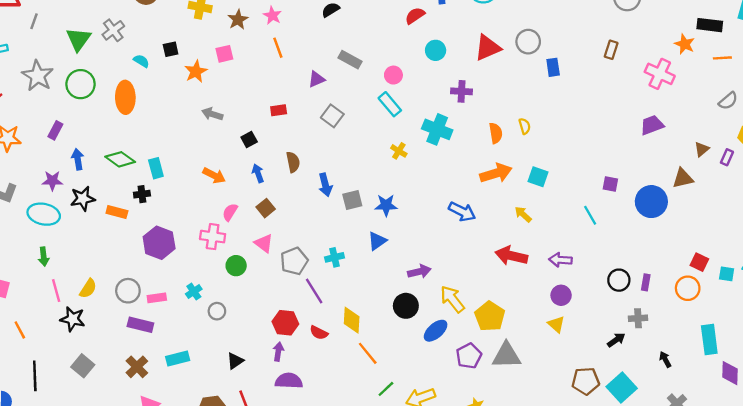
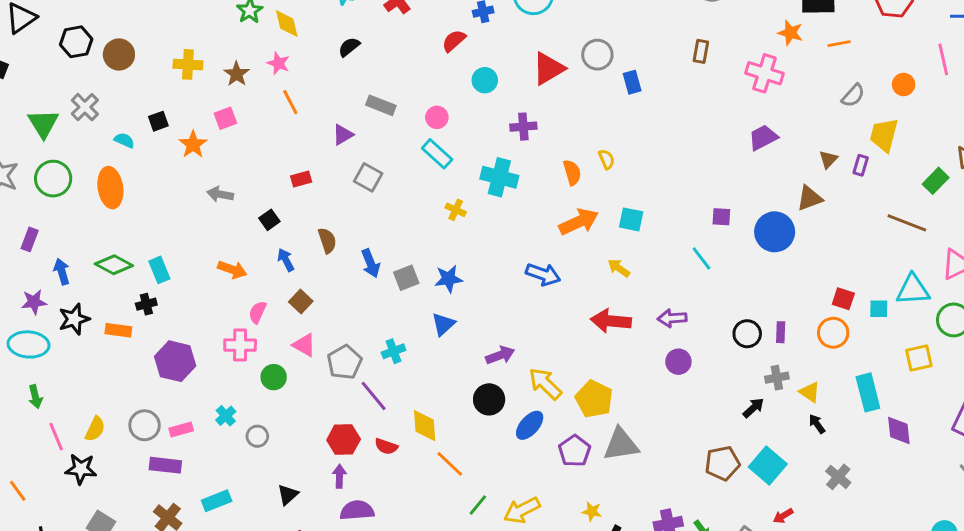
yellow triangle: (556, 324) -> (810, 392), moved

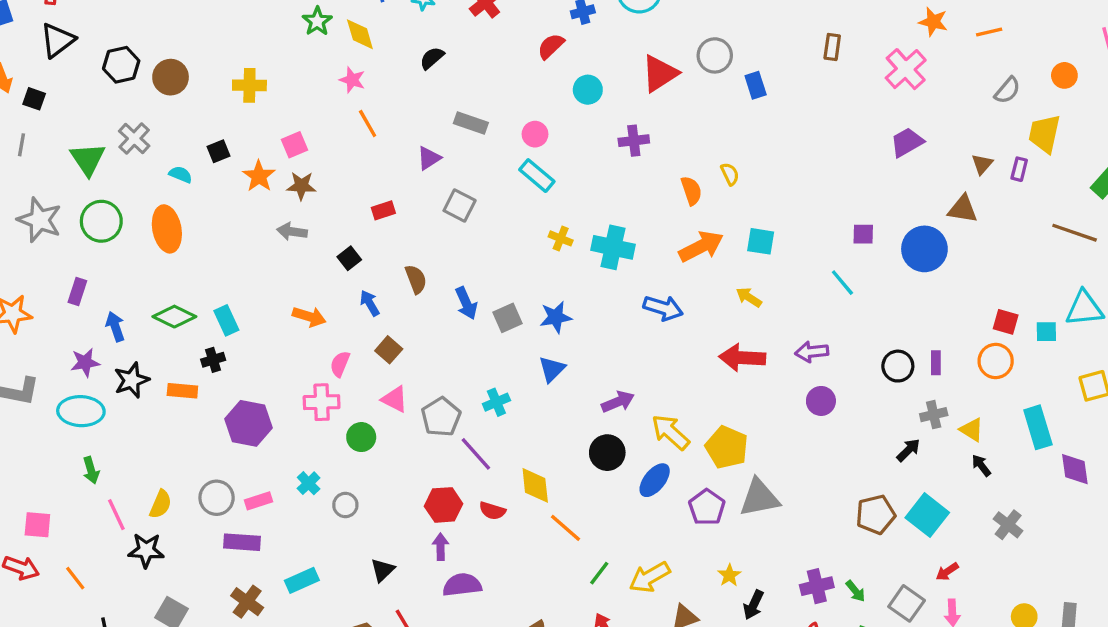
pink cross: (765, 73) -> (906, 69), turned 33
brown star: (237, 74) -> (301, 186), moved, turned -30
cyan cross: (499, 177) -> (613, 247), moved
brown triangle: (810, 198) -> (963, 209), turned 32
yellow star: (592, 511) -> (729, 575), turned 30

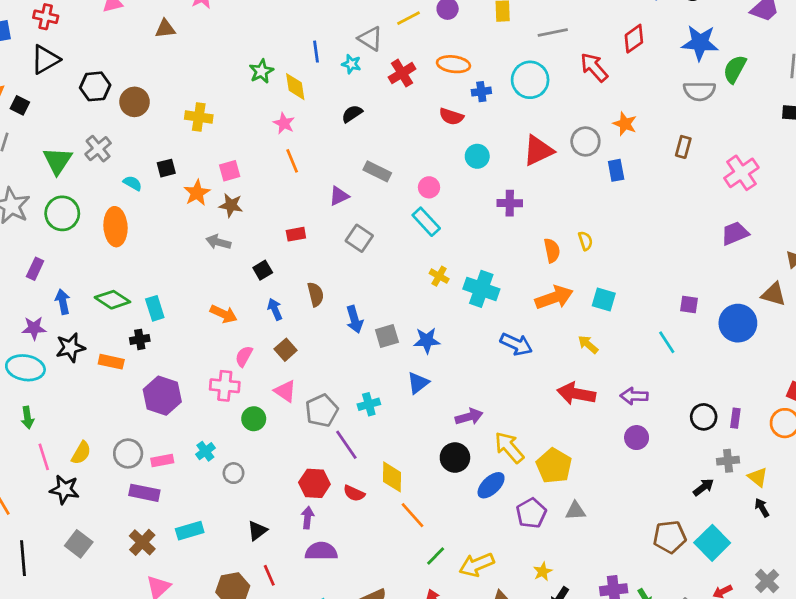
orange star: (933, 22) -> (625, 124), moved
red semicircle: (551, 46) -> (451, 117), turned -125
gray triangle: (759, 498) -> (576, 511), size x0.6
gray cross: (1008, 525) -> (767, 581), moved

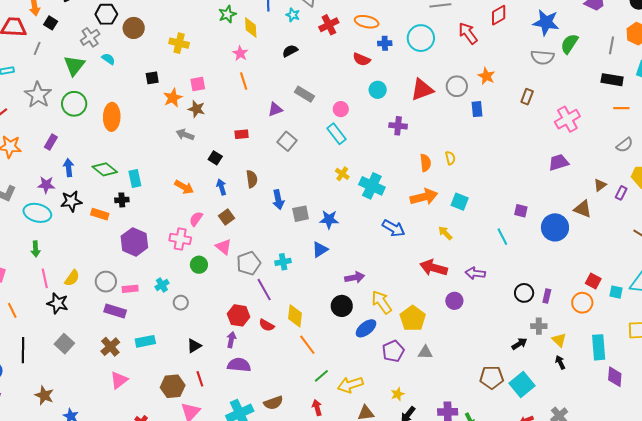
gray cross: (98, 149) -> (90, 37), moved
cyan semicircle: (132, 183) -> (108, 59), moved
black square: (263, 270) -> (215, 158), turned -32
purple circle: (637, 438) -> (454, 301), moved

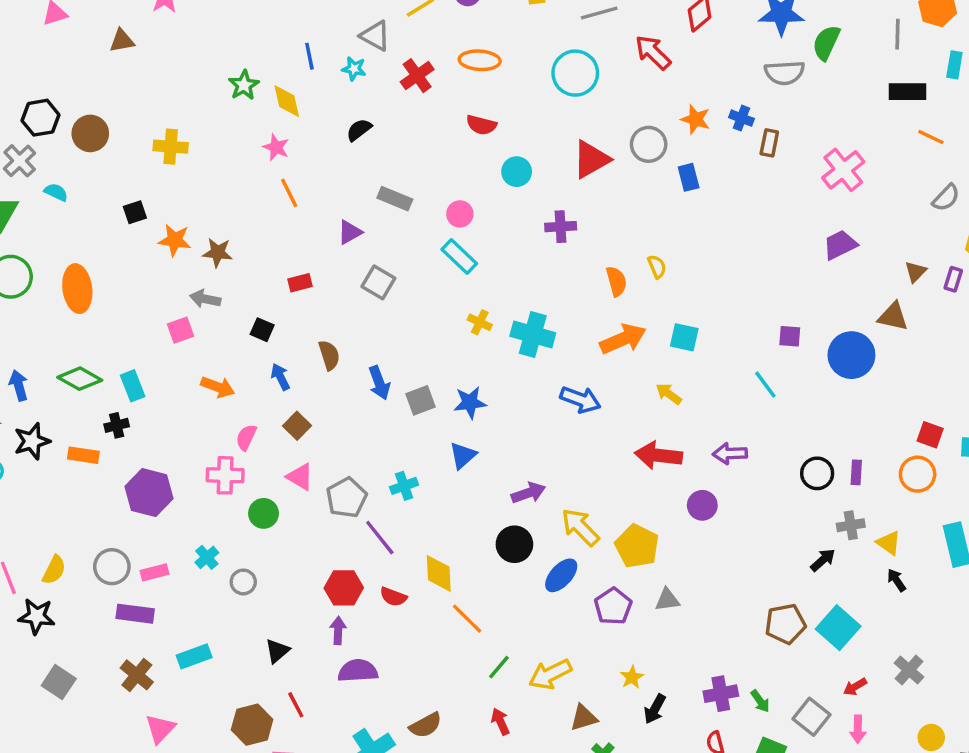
blue cross: (385, 43) -> (741, 118), moved, turned 32
pink square: (198, 84) -> (180, 330), moved
orange star: (173, 98) -> (175, 240), turned -30
orange line: (621, 108) -> (931, 137), turned 35

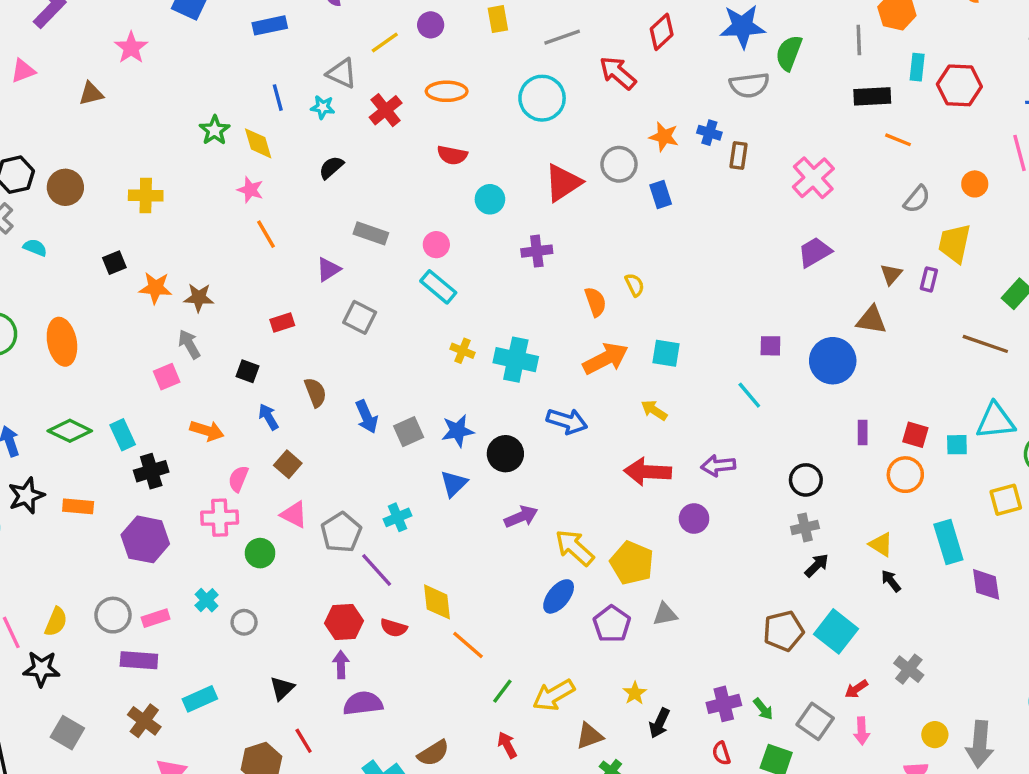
gray arrow: (205, 299) -> (189, 344), turned 52
black cross: (117, 425) -> (151, 471), moved, size x1.4
purple rectangle: (856, 472) -> (863, 433), moved
gray cross: (851, 525) -> (805, 527), moved
black circle: (514, 544) -> (505, 454), moved

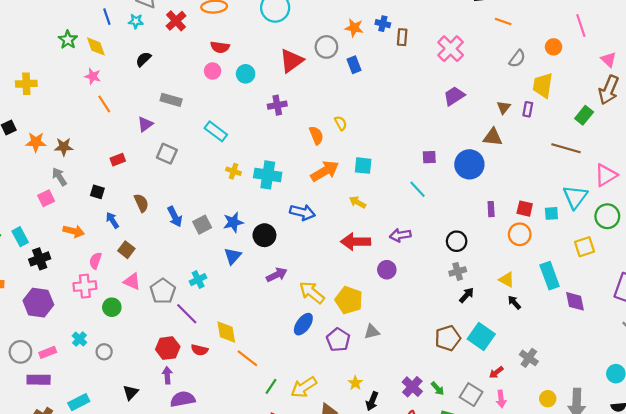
pink circle: (436, 245) -> (213, 71), moved
cyan triangle: (995, 421) -> (575, 197), turned -44
purple cross: (724, 704) -> (412, 387), turned -30

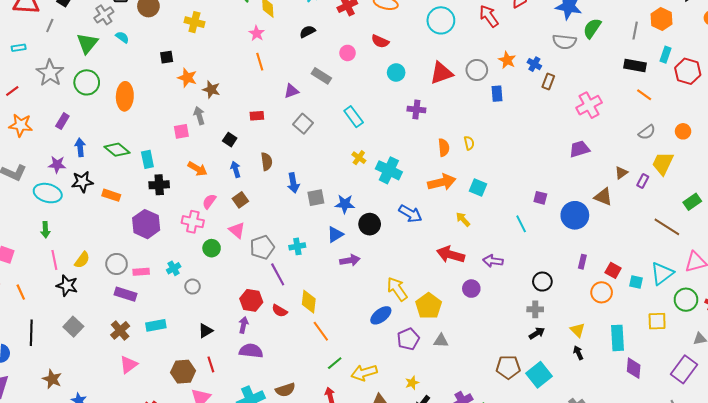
pink circle: (213, 71) -> (348, 53), moved
purple arrow: (277, 275) -> (350, 260), moved

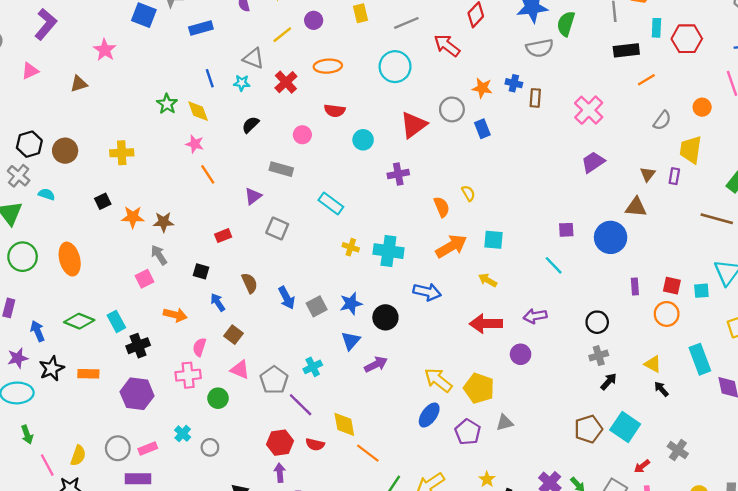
orange line: (644, 95) -> (646, 80), turned -49

